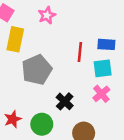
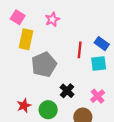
blue rectangle: (106, 44) -> (102, 44), turned 32
pink cross: (101, 94) -> (98, 96), moved

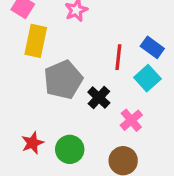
cyan square: (99, 63) -> (147, 78), turned -35
black cross: (67, 91) -> (99, 98), moved
pink cross: (98, 96) -> (131, 120), moved

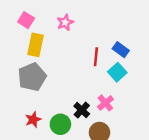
gray pentagon: (63, 80) -> (32, 77), moved
black cross: (99, 98) -> (82, 110), moved

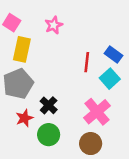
pink cross: (105, 103) -> (97, 112), size x1.5
black cross: (82, 110) -> (49, 105), moved
red star: (33, 120) -> (24, 118), moved

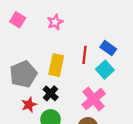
yellow rectangle: (22, 49) -> (56, 65), moved

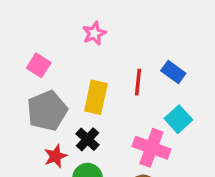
pink square: (18, 20) -> (39, 65), moved
cyan square: (105, 70) -> (178, 119), moved
pink cross: (94, 99) -> (151, 148), turned -30

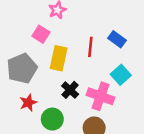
pink square: (39, 65) -> (41, 34), moved
black cross: (88, 139) -> (70, 90), moved

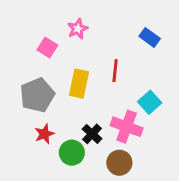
pink square: (41, 34) -> (47, 48), moved
blue rectangle: (117, 39) -> (150, 37), moved
black cross: (70, 90) -> (92, 134), moved

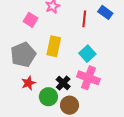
red line: (115, 71) -> (84, 19), moved
cyan square: (150, 102) -> (87, 54), moved
brown circle: (119, 163) -> (69, 105), moved

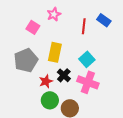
red star: (28, 83) -> (46, 81), moved
black cross: (63, 83) -> (64, 75), moved

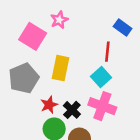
red line: (84, 26) -> (107, 52), moved
pink square: (33, 27) -> (33, 36), size x1.5
black cross: (64, 75) -> (72, 110), moved

